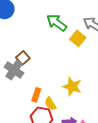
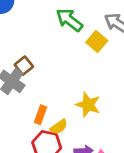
yellow semicircle: (50, 104) -> (59, 127), turned -96

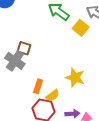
brown square: (24, 66) -> (24, 48), turned -32

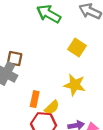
yellow square: (81, 28) -> (77, 48), moved

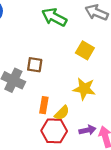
brown square: (15, 59) -> (35, 65), moved

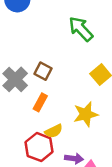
yellow star: (84, 89) -> (86, 114), turned 30
orange rectangle: (44, 105) -> (40, 102), moved

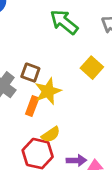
yellow star: (86, 114) -> (48, 91), moved

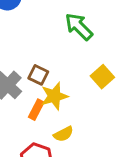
yellow semicircle: (51, 135) -> (64, 134), moved

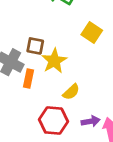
orange rectangle: (36, 110) -> (29, 79), moved

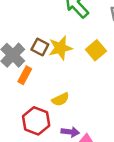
yellow star: (54, 61) -> (60, 48), moved

